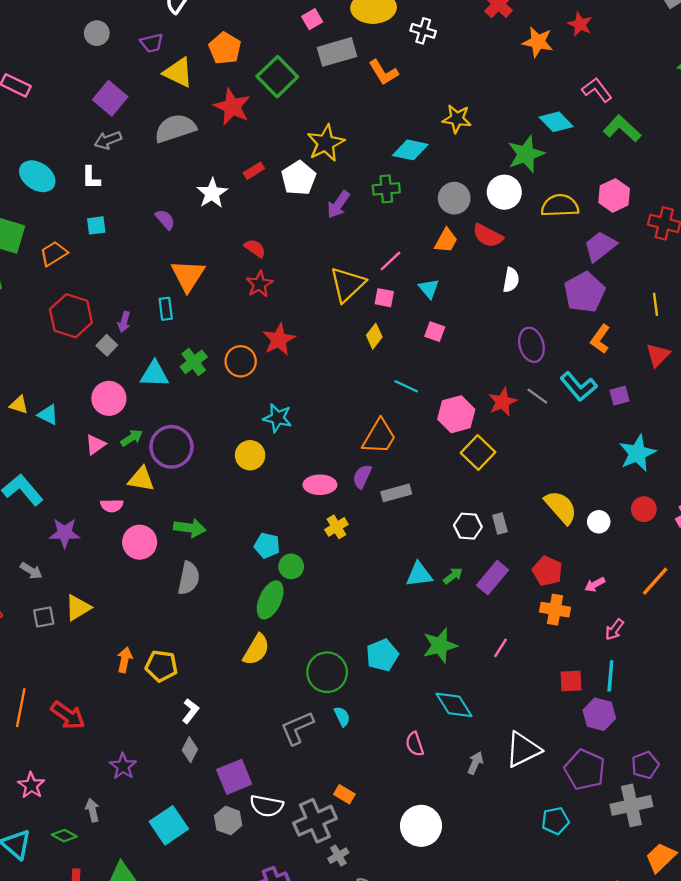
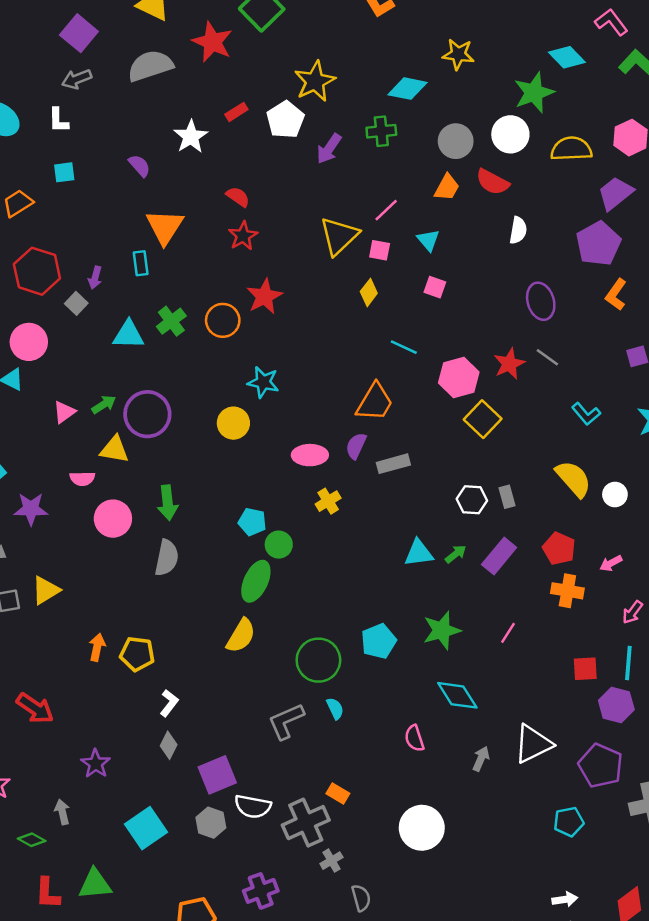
cyan L-shape: (579, 386) -> (586, 414), moved, size x0.7
pink circle: (109, 398) -> (29, 342), moved
green arrow: (190, 528) -> (168, 503), turned 76

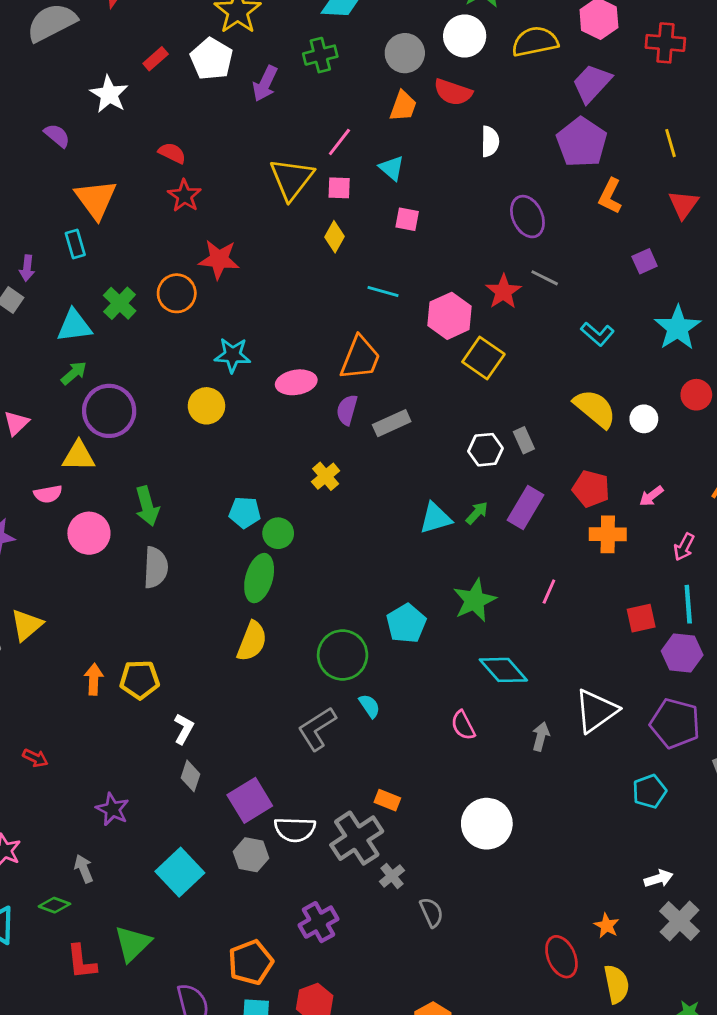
red star: (264, 296) -> (219, 259), turned -30
green arrow: (104, 405) -> (74, 373), moved
pink ellipse: (310, 455) -> (296, 382), moved
red arrow: (35, 708) -> (35, 758), size x0.6
green triangle: (95, 884) -> (133, 943), turned -30

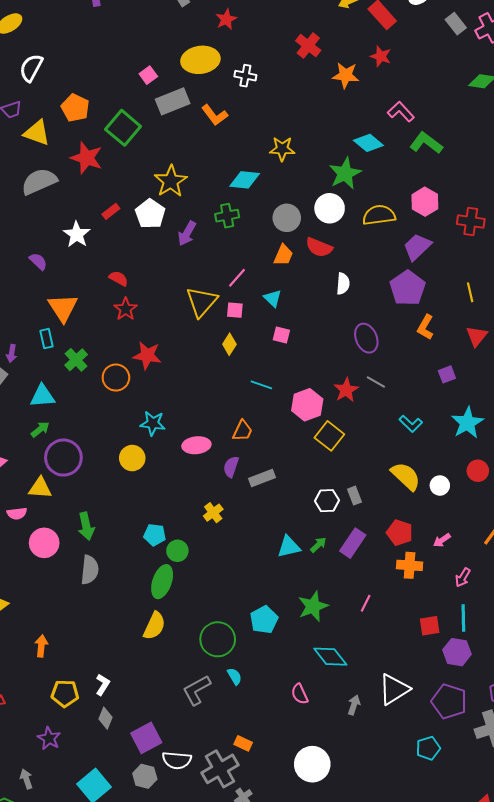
green cross: (120, 303) -> (76, 360), moved
orange trapezoid: (360, 358) -> (242, 431), size x0.7
yellow pentagon: (140, 680) -> (65, 693), moved

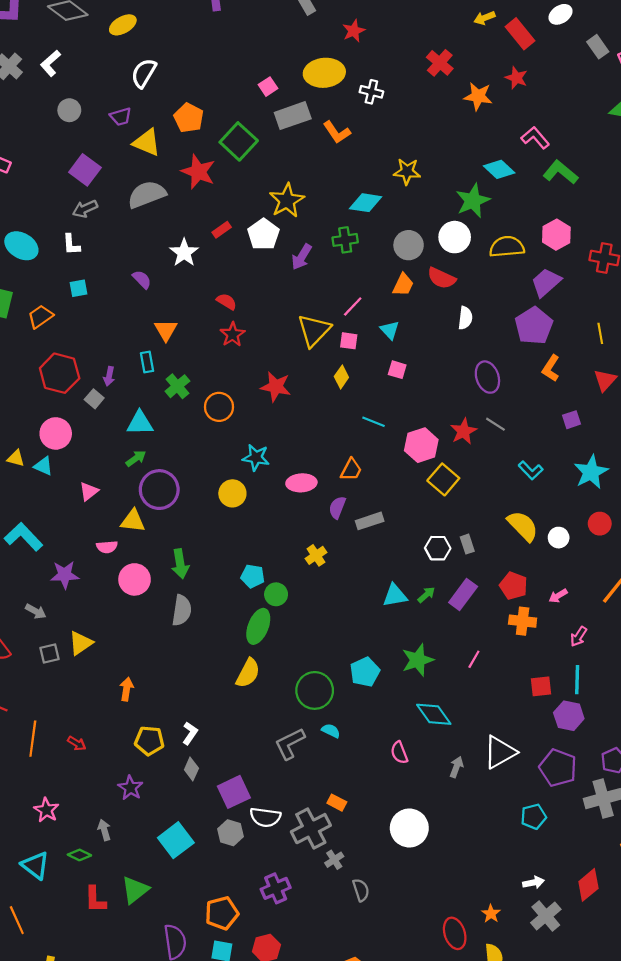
orange triangle: (63, 308) -> (166, 330), size x0.7
red star: (147, 355) -> (276, 387), moved
cyan semicircle: (235, 676) -> (331, 731), turned -36

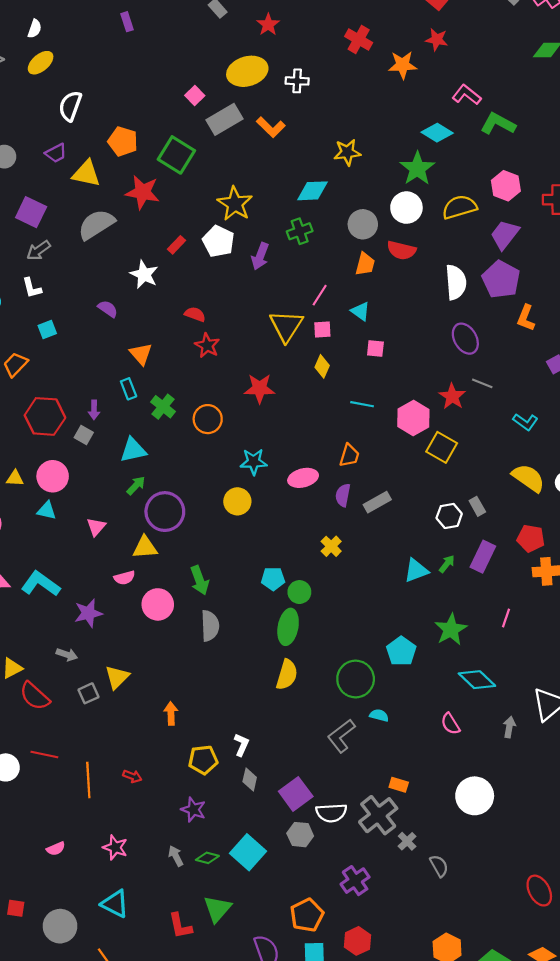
white semicircle: (465, 318) -> (456, 282), moved, size x1.5
yellow triangle: (16, 458) -> (15, 478), moved
green diamond: (79, 855) -> (207, 858), moved

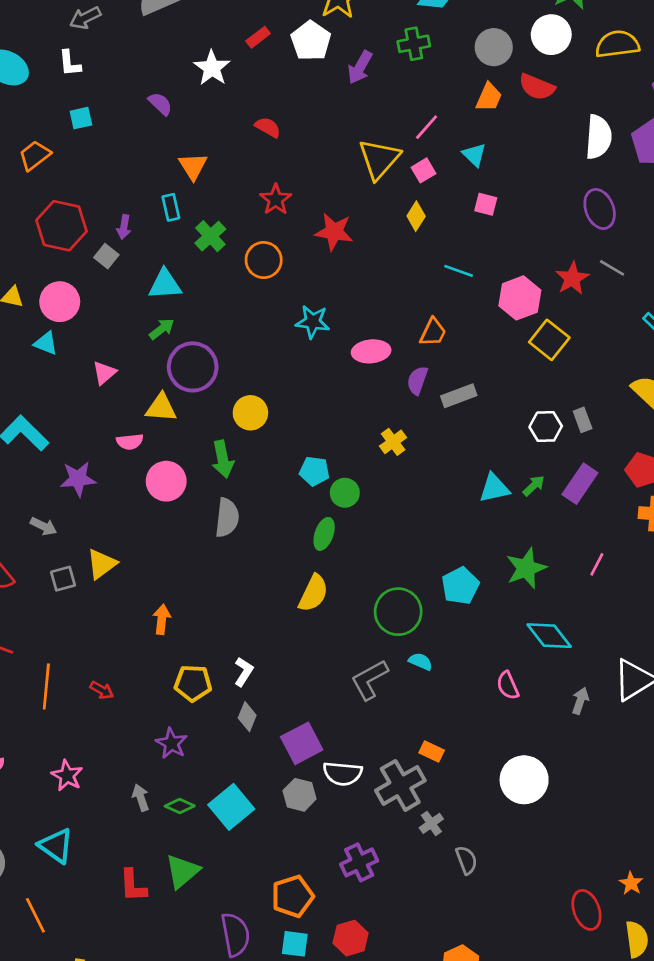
pink square: (322, 329) -> (423, 170), turned -36
red star: (207, 345) -> (276, 199), moved
yellow circle: (237, 501) -> (250, 413), moved
green ellipse: (288, 627) -> (324, 534), size x0.7

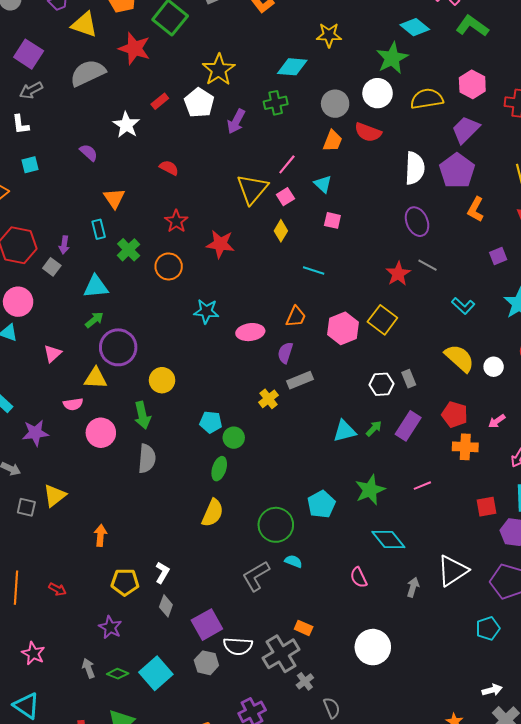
pink hexagon: (520, 298) -> (343, 328), moved
gray rectangle: (459, 396) -> (300, 380), moved
pink line: (597, 564) -> (422, 486), turned 42
gray square: (63, 579) -> (26, 507), turned 30

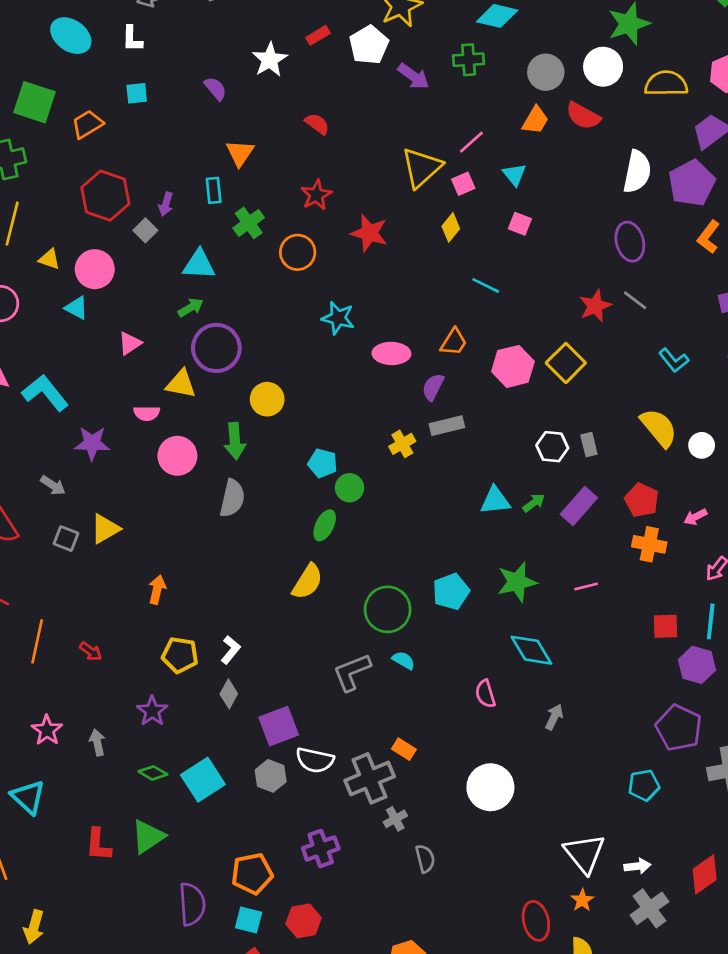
purple arrow: (236, 121) -> (413, 76), turned -90
white triangle: (452, 571) -> (584, 854), moved, turned -44
gray arrow: (88, 668) -> (97, 742), moved

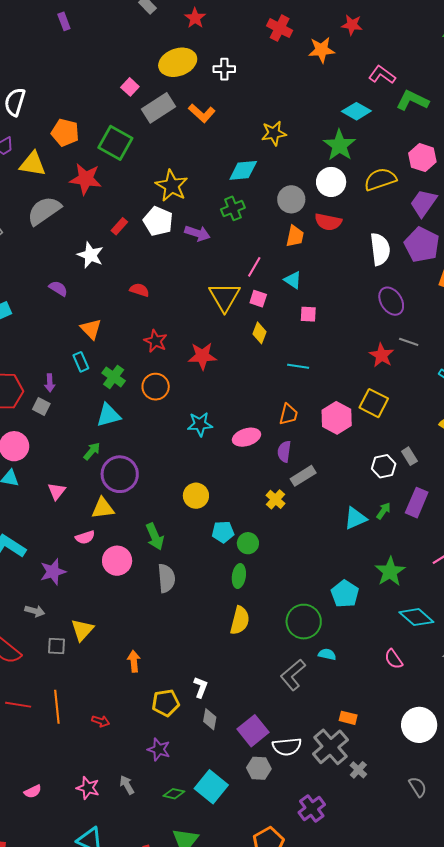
pink square: (463, 184) -> (258, 299), turned -30
cyan triangle: (199, 265) -> (108, 415), moved
yellow circle: (267, 399) -> (196, 496), moved
orange line: (37, 641) -> (57, 707), moved
gray semicircle: (425, 859) -> (418, 787), moved

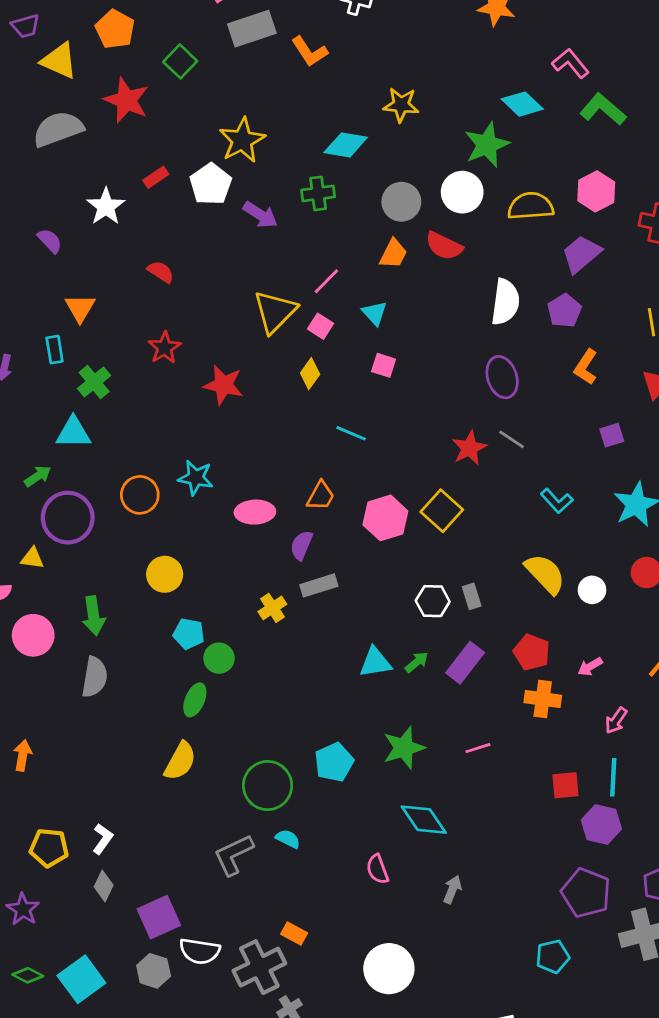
green square: (115, 143) -> (180, 61), size x0.7
purple pentagon: (422, 245) -> (564, 311), size x0.7
orange circle: (156, 387) -> (140, 495), moved
yellow triangle: (103, 508) -> (32, 558), size x0.7
orange arrow: (134, 661) -> (23, 755), moved

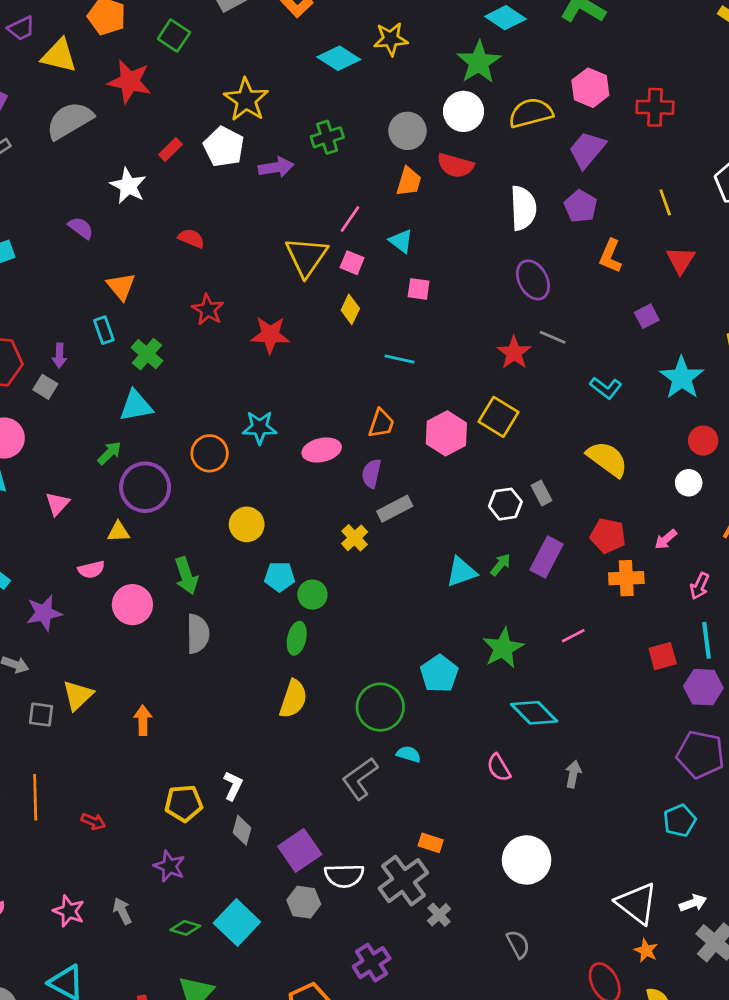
cyan diamond: (346, 145) -> (339, 58), moved, turned 33
purple arrow: (260, 215) -> (276, 167), turned -32
white circle: (592, 590) -> (689, 483), moved

